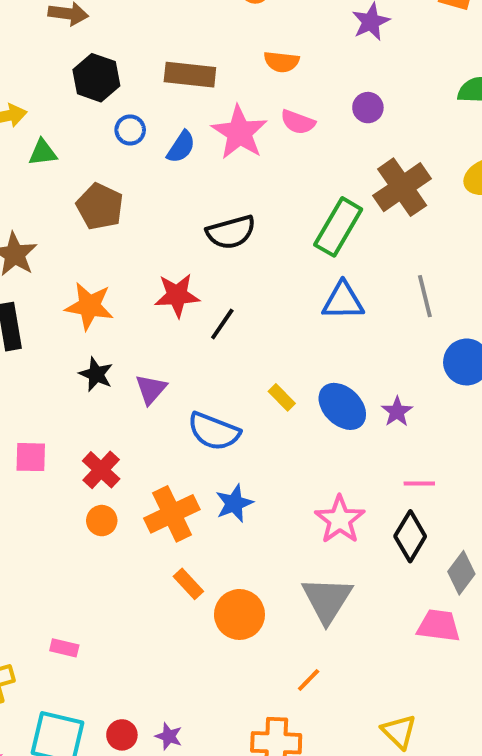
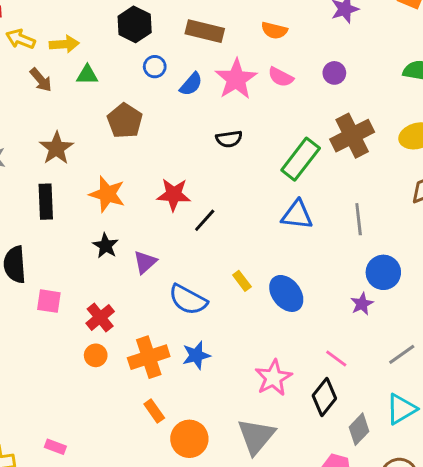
black semicircle: (231, 232) -> (229, 139), moved, size x0.7
purple star: (397, 412) -> (362, 304), moved
pink line: (419, 484) -> (336, 358), turned 30

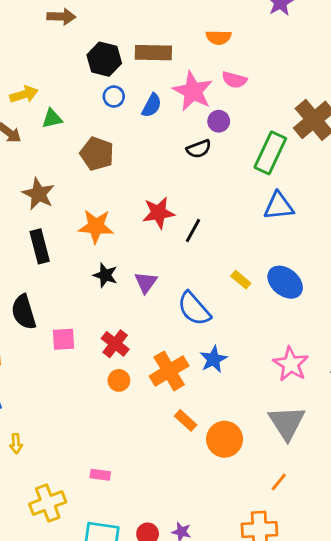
black hexagon: (135, 24) -> (104, 59), moved
purple circle: (334, 73) -> (219, 121), moved
blue semicircle: (188, 300) -> (194, 309), turned 33

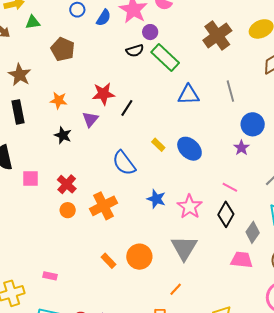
green rectangle: (270, 153) -> (165, 57), moved, turned -76
orange star: (96, 226) -> (59, 100), size x0.7
purple triangle: (146, 282) -> (90, 119), moved
blue star: (213, 359) -> (156, 199), moved, turned -30
orange rectangle: (186, 420) -> (109, 261), moved

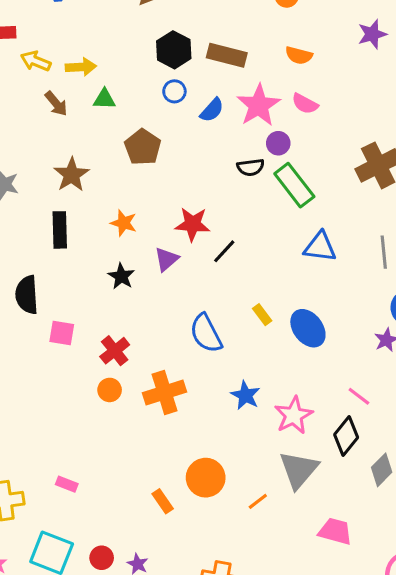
gray triangle: (184, 248) -> (299, 470), moved
pink trapezoid: (242, 260) -> (335, 531), moved
orange rectangle: (109, 261) -> (163, 501), moved
orange line: (176, 289) -> (258, 501), moved

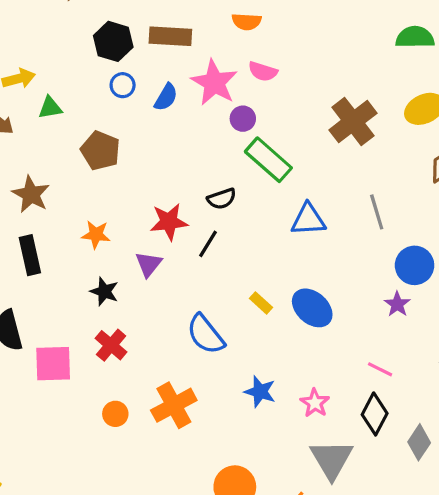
black semicircle: (251, 167) -> (222, 199), moved
pink square: (62, 333) -> (53, 364), size x1.4
red cross: (115, 351) -> (111, 345), moved
pink star: (294, 415) -> (315, 403), size x0.7

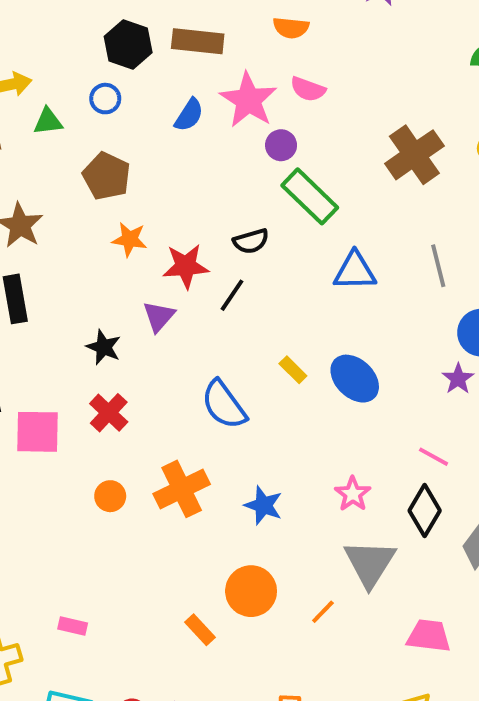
blue circle: (123, 85) -> (105, 99), moved
orange star: (96, 235) -> (130, 239), moved
blue star: (260, 392) -> (263, 505), moved

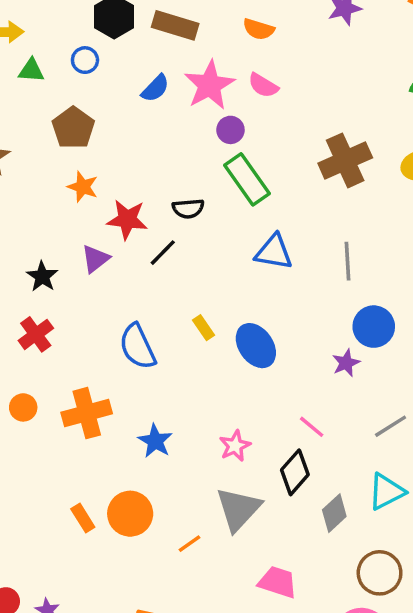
orange rectangle: (200, 630) -> (83, 518), moved

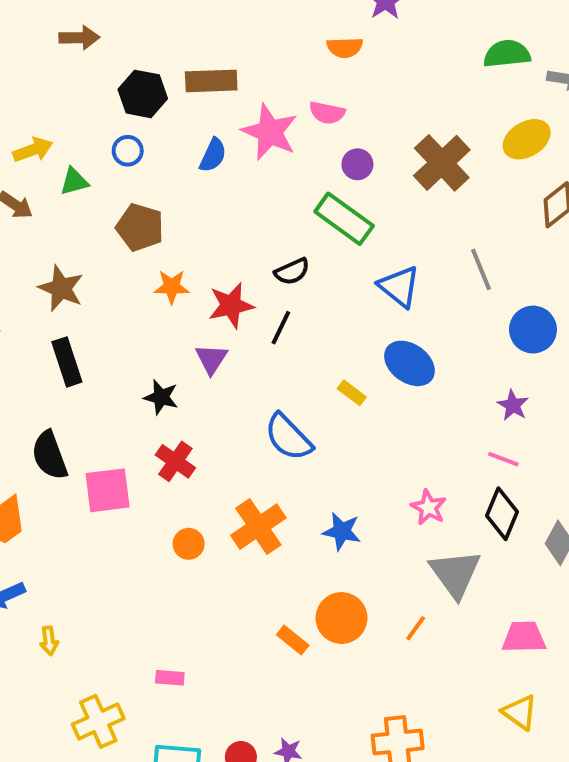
orange semicircle: (259, 29) -> (345, 47), moved
purple circle: (230, 130) -> (357, 164), moved
blue triangle: (274, 252) -> (399, 287), turned 48
blue ellipse: (256, 346) -> (409, 363), moved
purple star: (346, 363) -> (513, 405), moved

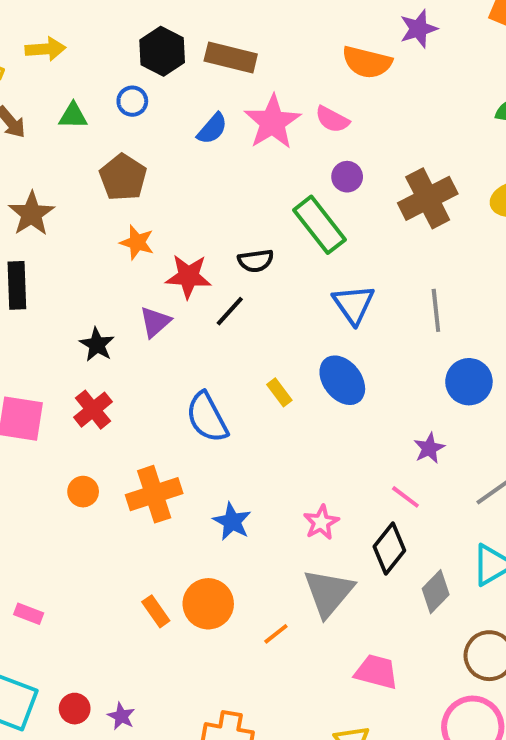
orange semicircle: (345, 47) -> (367, 62), size x1.4
yellow arrow: (33, 150) -> (45, 49), moved

